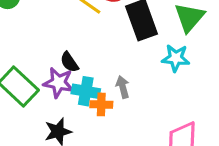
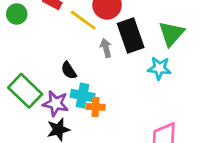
purple star: (59, 83) -> (56, 104), moved
gray arrow: (123, 87) -> (106, 48), moved

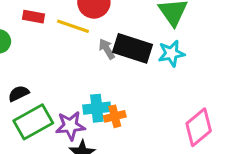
black rectangle: (131, 35) -> (132, 48), moved, turned -36
black semicircle: (69, 70) -> (19, 93), moved, turned 114
green rectangle: (25, 91) -> (33, 122), turned -56

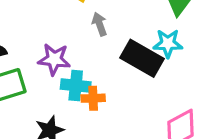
black rectangle: (132, 48) -> (142, 58), moved
purple star: (70, 126) -> (54, 59), moved

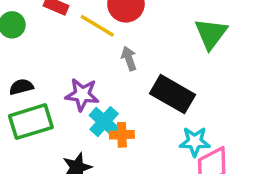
cyan star: (168, 43) -> (195, 142), moved
cyan cross: (76, 85) -> (104, 122), turned 36

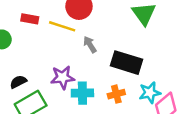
cyan cross: (104, 122) -> (82, 93), turned -30
orange cross: (122, 135) -> (116, 94), moved

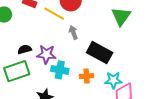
black semicircle: (18, 82) -> (25, 49), moved

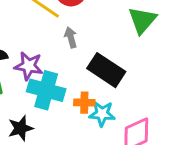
cyan cross: (60, 70) -> (46, 90), size x1.4
cyan star: (113, 80) -> (102, 114), moved

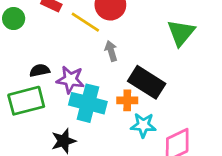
orange cross: (84, 103) -> (127, 100), moved

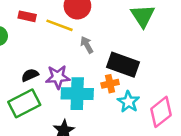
cyan star: (143, 125) -> (128, 102), turned -30

